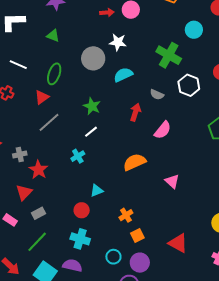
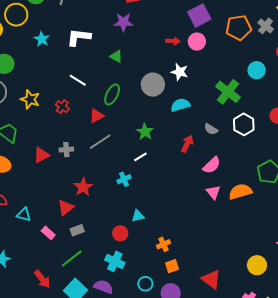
gray cross: (20, 155) -> (66, 150), moved
orange semicircle: (134, 162) -> (240, 192), moved
pink triangle: (172, 181) -> (213, 192), moved

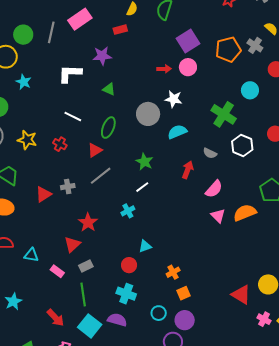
purple star: (123, 22) -> (102, 56), moved
cyan star: (42, 39) -> (24, 82), moved
green line: (72, 258) -> (83, 294), turned -55
red triangle: (211, 279) -> (241, 295), moved

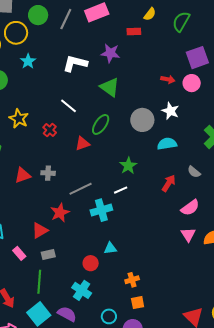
green triangle: (109, 89) -> (110, 87), size x1.5
gray line: (101, 176) -> (81, 189), moved
cyan cross: (128, 211) -> (101, 210), size x1.5

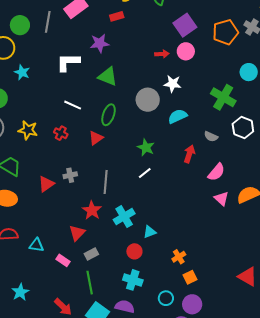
gray line: (81, 189) -> (106, 182), turned -45
cyan cross: (101, 210) -> (124, 217), moved

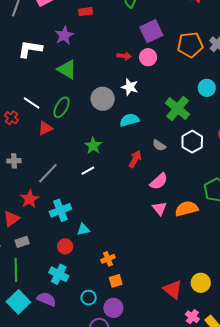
purple star: (100, 43) -> (64, 35), turned -30
white line: (73, 105) -> (32, 103), moved
gray line: (106, 182) -> (48, 173), turned 30

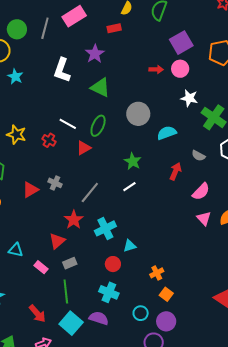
white L-shape: (30, 49) -> (62, 70), turned -75
white star: (130, 87) -> (189, 98), moved
gray cross: (14, 161) -> (55, 183), turned 32
orange square: (116, 281) -> (166, 294), turned -32

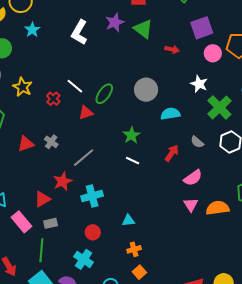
pink circle: (180, 69) -> (213, 53), moved
green triangle: (100, 87) -> (143, 29), moved
white line: (129, 187) -> (133, 161), moved, turned 48
cyan triangle: (130, 246) -> (128, 220), moved
pink rectangle: (41, 267) -> (21, 222), size x1.5

